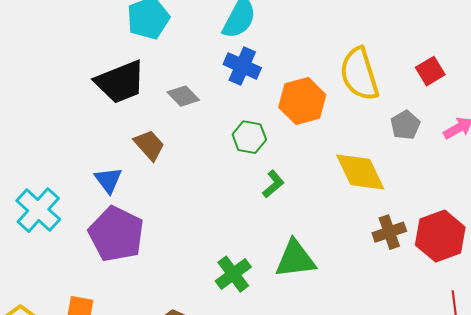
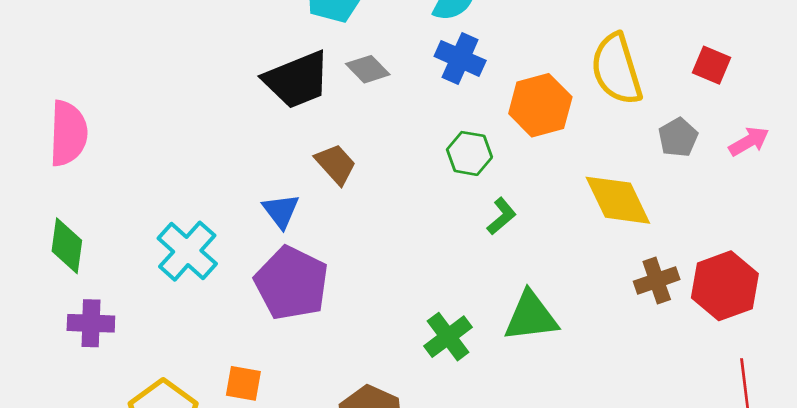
red square: (430, 71) -> (711, 65), turned -36
gray diamond: (183, 96) -> (368, 69), moved

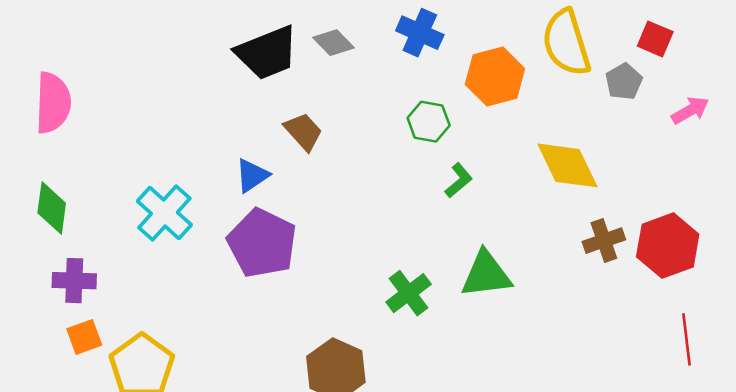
gray pentagon: (678, 137) -> (624, 82), moved
blue triangle: (281, 211) -> (252, 175), turned 33
orange square: (243, 383) -> (84, 337), moved, turned -30

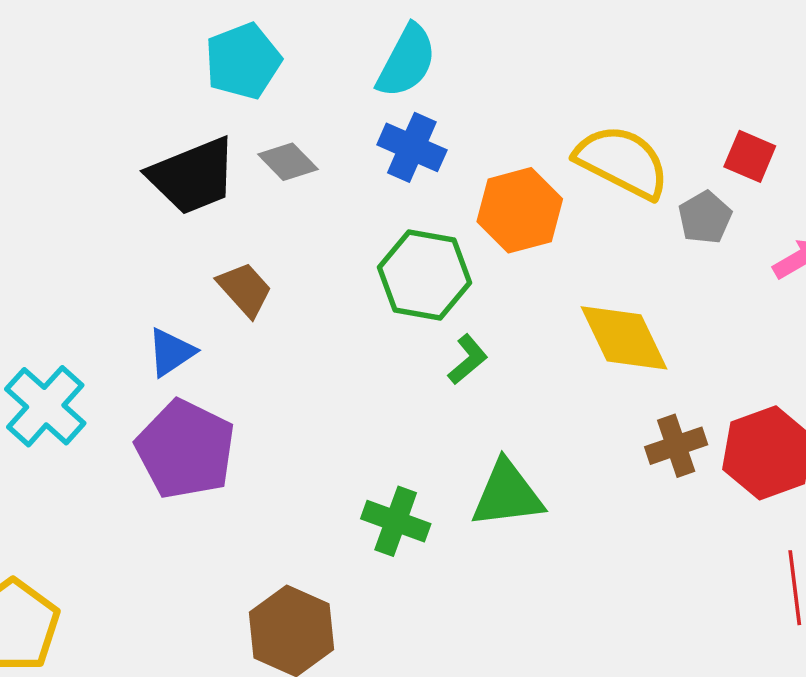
yellow semicircle: (566, 43) -> (622, 162), turned 134
green hexagon: (429, 122) -> (424, 275), size x1.5
green cross: (409, 293) -> (396, 521), turned -33

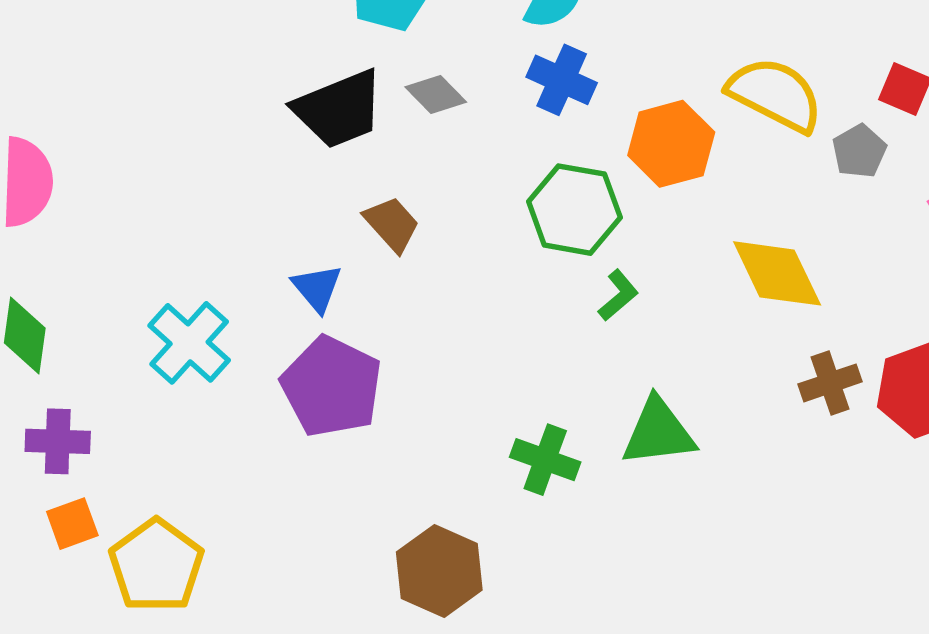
blue triangle: (171, 352) -> (317, 288), turned -36

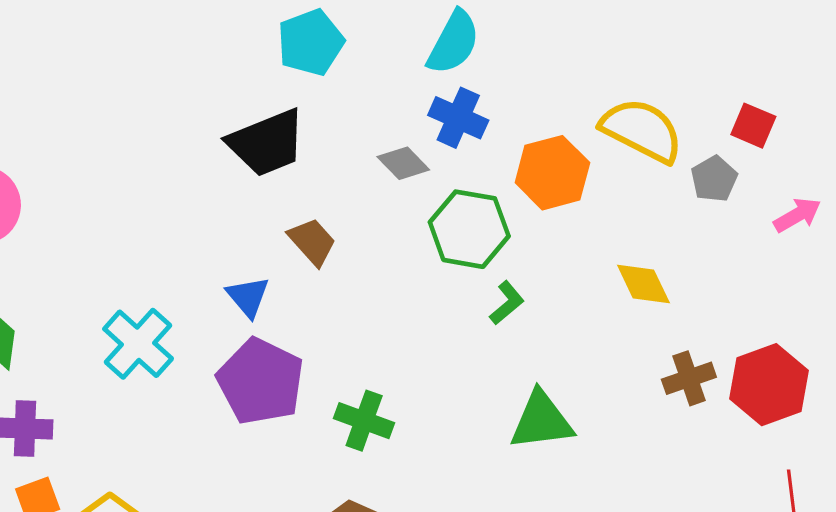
gray diamond: (436, 94) -> (403, 163), moved
yellow diamond: (777, 273) -> (643, 284), size x0.7
green cross: (545, 460) -> (364, 421), moved

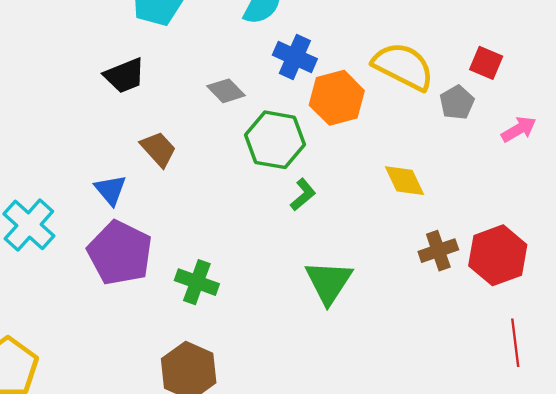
blue cross: (458, 118) -> (295, 57), moved
black trapezoid: (267, 143) -> (125, 76), size x0.7
green triangle: (541, 421) -> (329, 282), turned -50

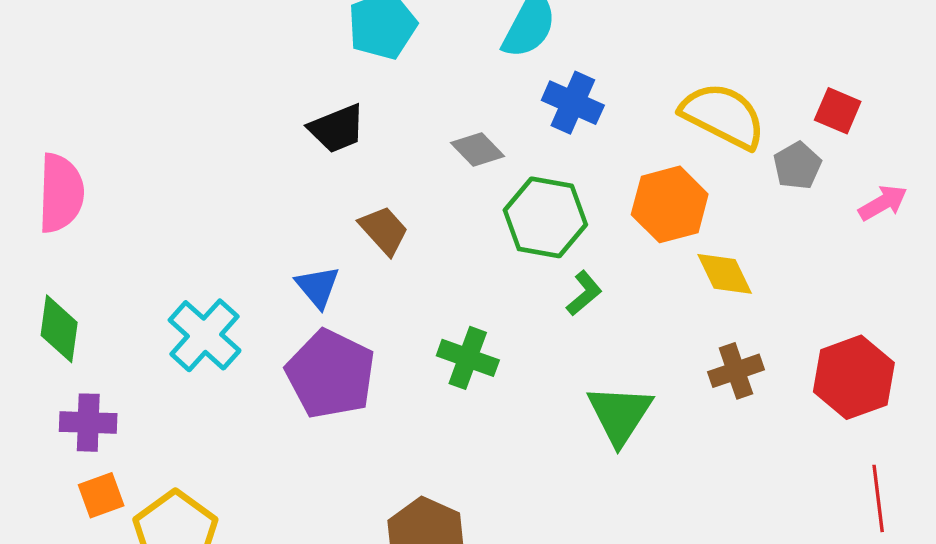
orange hexagon: (337, 98) -> (670, 204), moved
brown cross: (438, 251) -> (736, 371), moved
green cross: (197, 282) -> (468, 358), moved

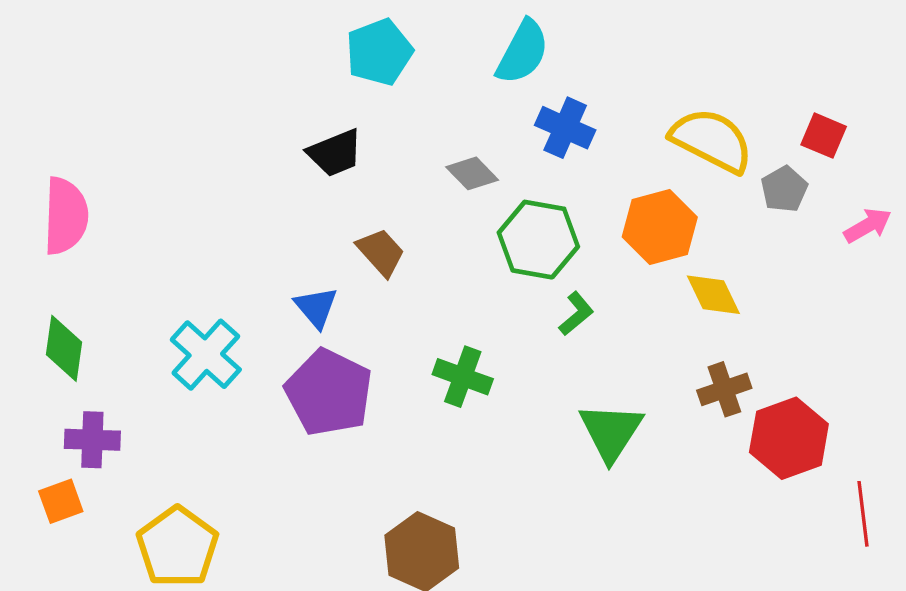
red hexagon: (854, 377) -> (789, 438), moved
orange square: (101, 495) -> (61, 501), moved

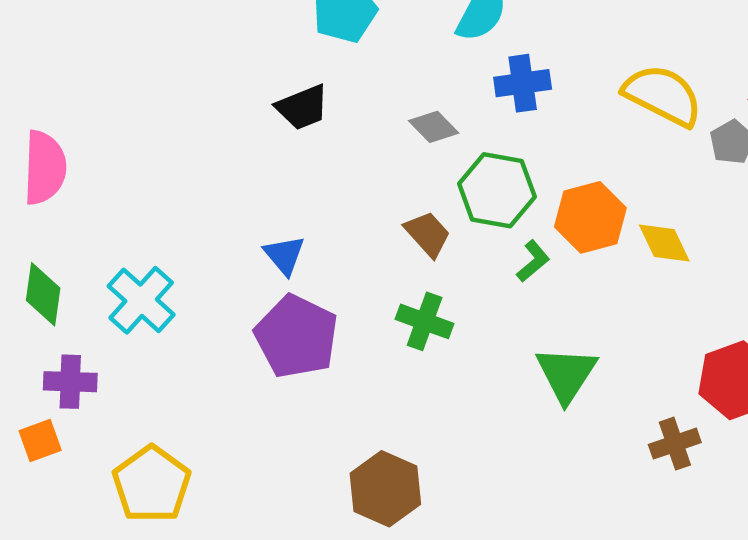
blue cross: (565, 128) -> (523, 83), turned -32
orange hexagon: (660, 227) -> (590, 217), moved
brown trapezoid: (381, 252) -> (428, 234), moved
cyan cross: (206, 355) -> (141, 300), moved
brown cross: (724, 389) -> (675, 444), moved

